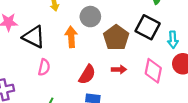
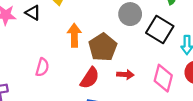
gray circle: (90, 17) -> (130, 14), moved
black triangle: (34, 37) -> (33, 13), moved, size x0.6
brown pentagon: (116, 38) -> (103, 47), moved

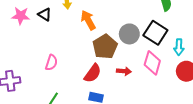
gray circle: (130, 14) -> (129, 34), moved
orange arrow: (74, 35) -> (88, 20), moved, turned -30
pink diamond: (163, 78) -> (152, 63), moved

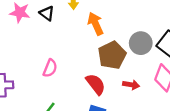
red semicircle: (93, 73) -> (96, 84), turned -78

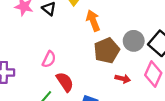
red semicircle: (96, 84) -> (65, 82), moved

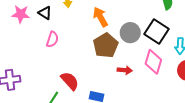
orange arrow: (93, 21) -> (100, 17), moved
pink semicircle: (49, 59) -> (52, 39), moved

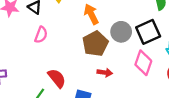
black square: (157, 31) -> (148, 32), turned 30
red arrow: (125, 70) -> (105, 73), moved

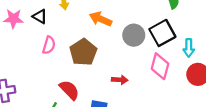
orange arrow: (91, 14) -> (101, 19), turned -36
brown pentagon: (95, 44) -> (83, 52), moved

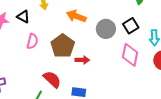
black square: (162, 33) -> (131, 26), size x0.7
red arrow: (120, 80) -> (82, 60), moved

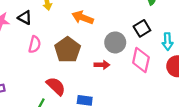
gray circle: (106, 29) -> (115, 42), moved
red arrow: (82, 60) -> (102, 65), moved

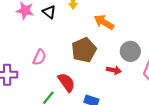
pink semicircle: (35, 44) -> (39, 57), moved

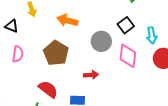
pink semicircle: (39, 57) -> (18, 54), moved
red arrow: (114, 70) -> (91, 75), moved

